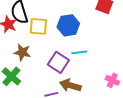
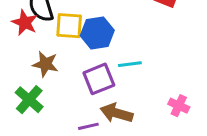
blue hexagon: (68, 25) -> (97, 33), moved
purple square: (58, 62) -> (99, 79), turned 35

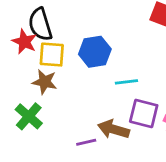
yellow square: (69, 26) -> (52, 55), moved
purple square: (99, 79) -> (144, 113), moved, turned 36

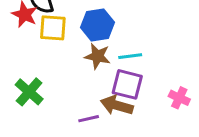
brown star: (45, 82) -> (97, 56), moved
purple square: (144, 113) -> (127, 84), moved

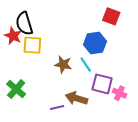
blue hexagon: (97, 25) -> (95, 43), moved
cyan line: (130, 56) -> (86, 64), turned 63
purple square: (127, 84) -> (102, 84), moved

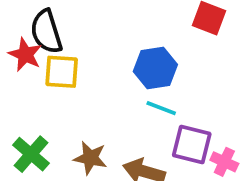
blue hexagon: (95, 43) -> (155, 68), moved
brown star: (63, 64) -> (90, 158), moved
cyan line: (86, 64) -> (161, 108), turned -35

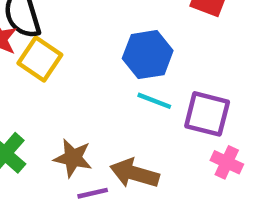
yellow square: (62, 72) -> (40, 59), turned 30
purple square: (192, 145) -> (207, 114), moved

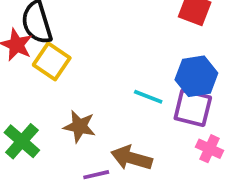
blue hexagon: (148, 55) -> (196, 76), moved
brown star: (73, 158) -> (80, 126), moved

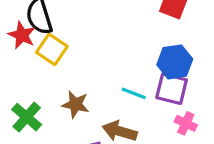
cyan line: (148, 97) -> (134, 93), moved

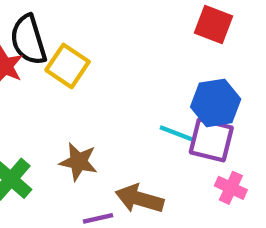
yellow square: (52, 49) -> (68, 66), moved
cyan line: (134, 93) -> (176, 133), moved

